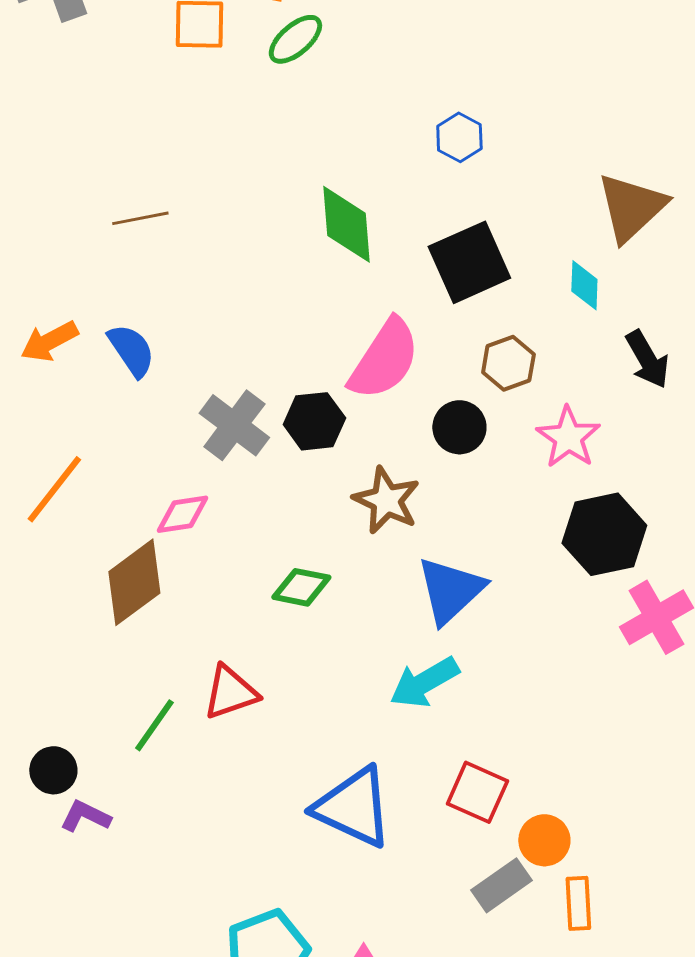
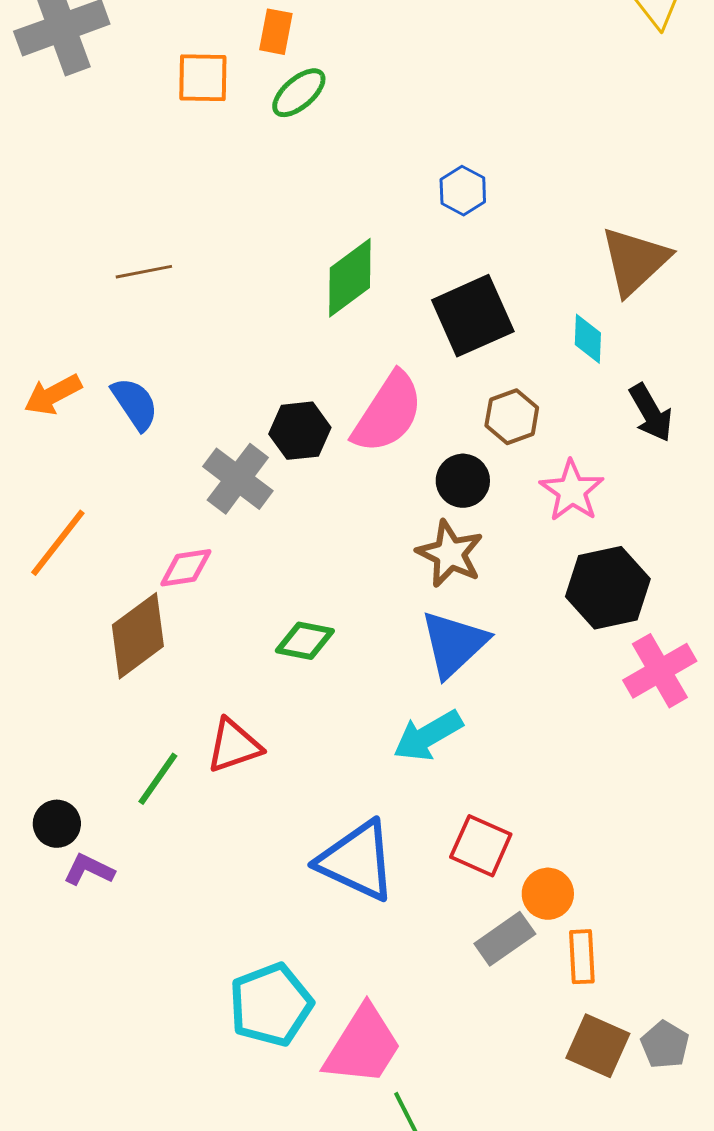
green diamond: (346, 224) -> (350, 278), turned 58
black hexagon: (314, 421) -> (300, 431), moved
brown star: (386, 500) -> (450, 554), moved

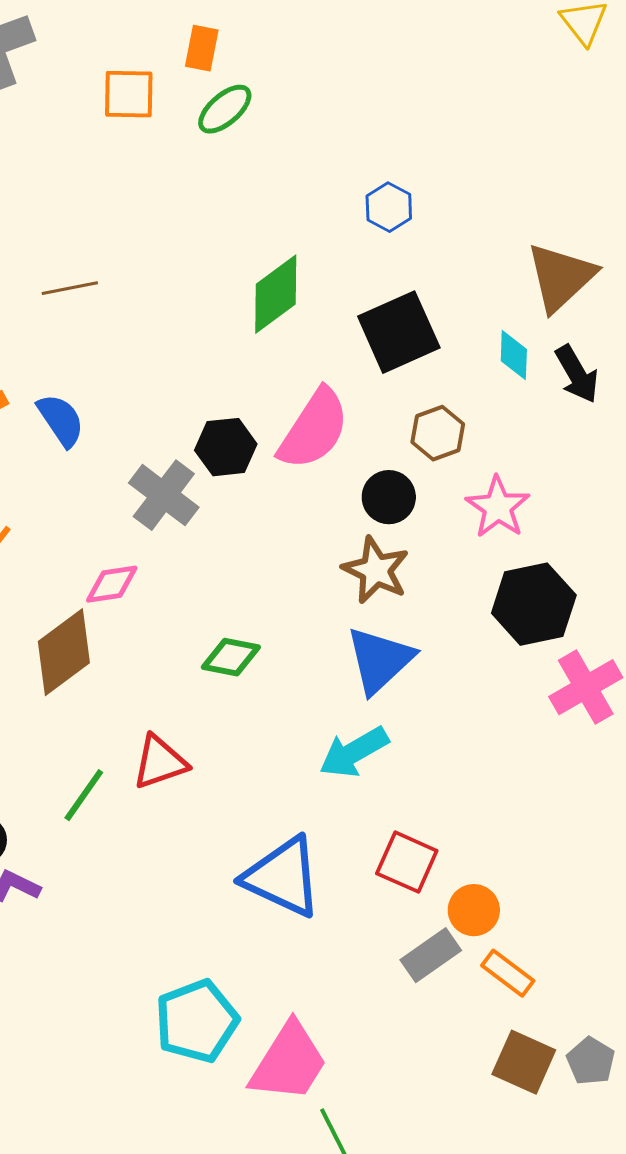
black arrow: (651, 413) -> (577, 374), moved
orange rectangle: (582, 957) -> (508, 973), turned -50

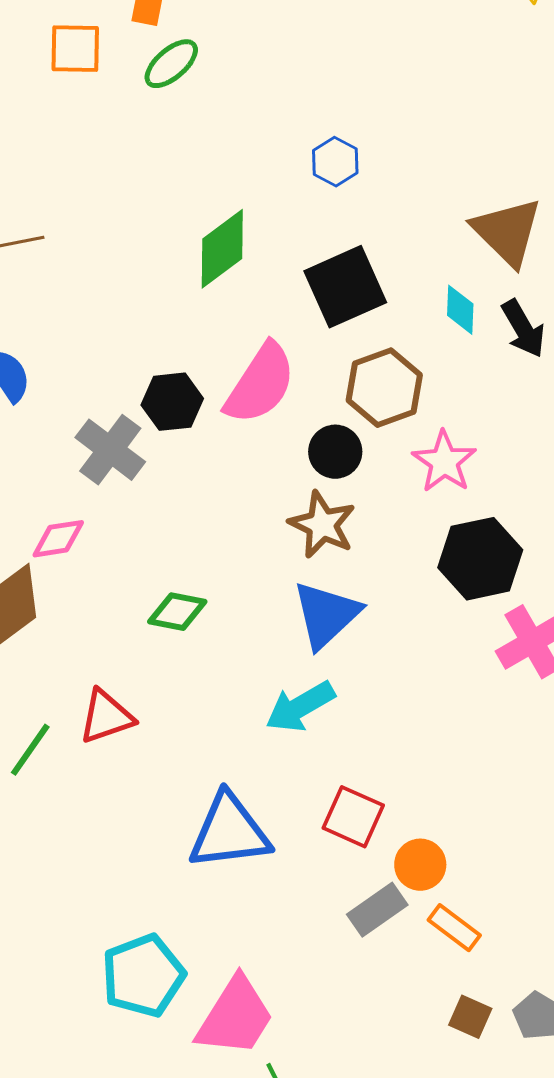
brown triangle: (561, 277) -> (507, 232), turned -32
brown hexagon: (438, 433) -> (384, 388), size x1.4
blue triangle: (283, 877) -> (229, 832), turned -32
brown square: (524, 1062) -> (470, 1017), size x0.7

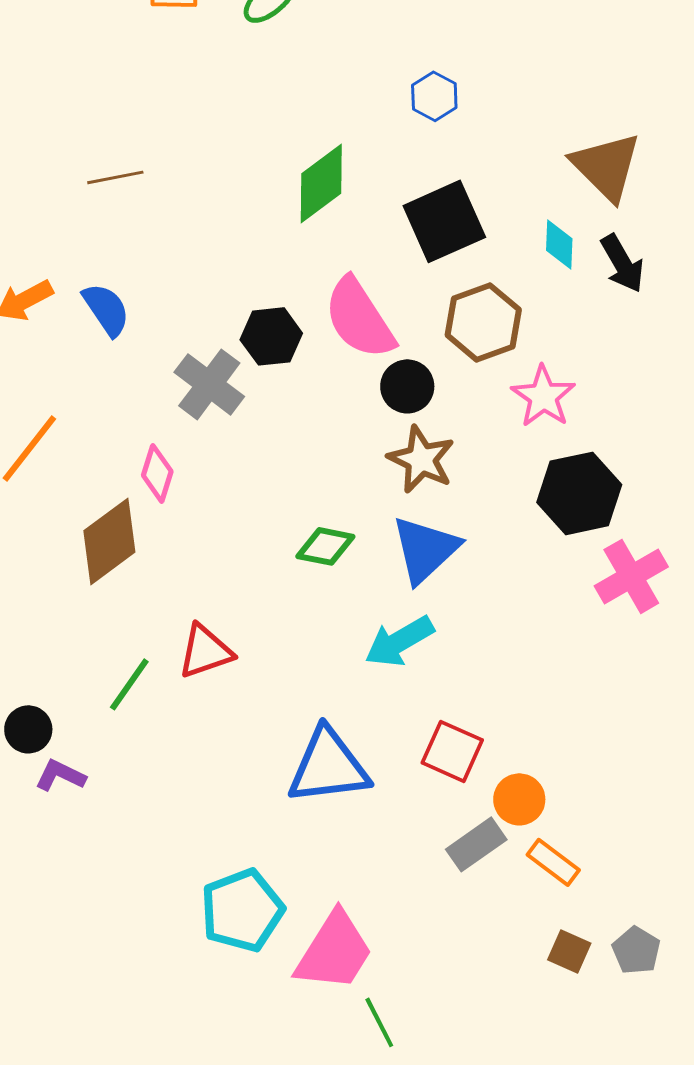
pink semicircle: (260, 384) -> (359, 318), turned 114
black circle: (335, 452) -> (407, 386), moved
pink diamond: (58, 539) -> (157, 473), turned -64
green diamond: (177, 612) -> (325, 546), moved

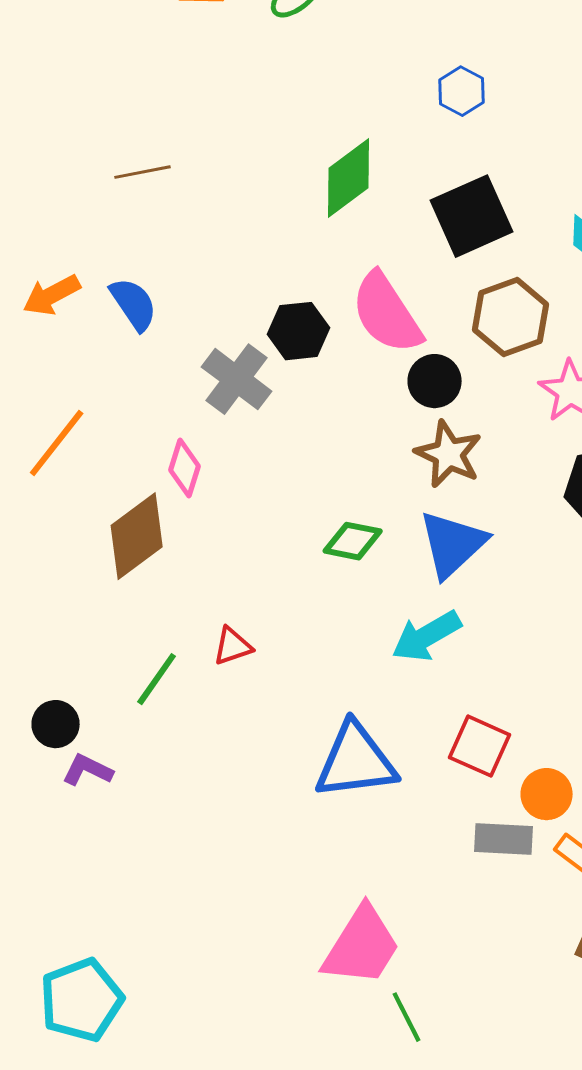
red triangle: (205, 651) -> (233, 646), size x0.7
gray rectangle: (476, 844) -> (504, 839), turned 38
cyan pentagon: (242, 910) -> (82, 1000), moved

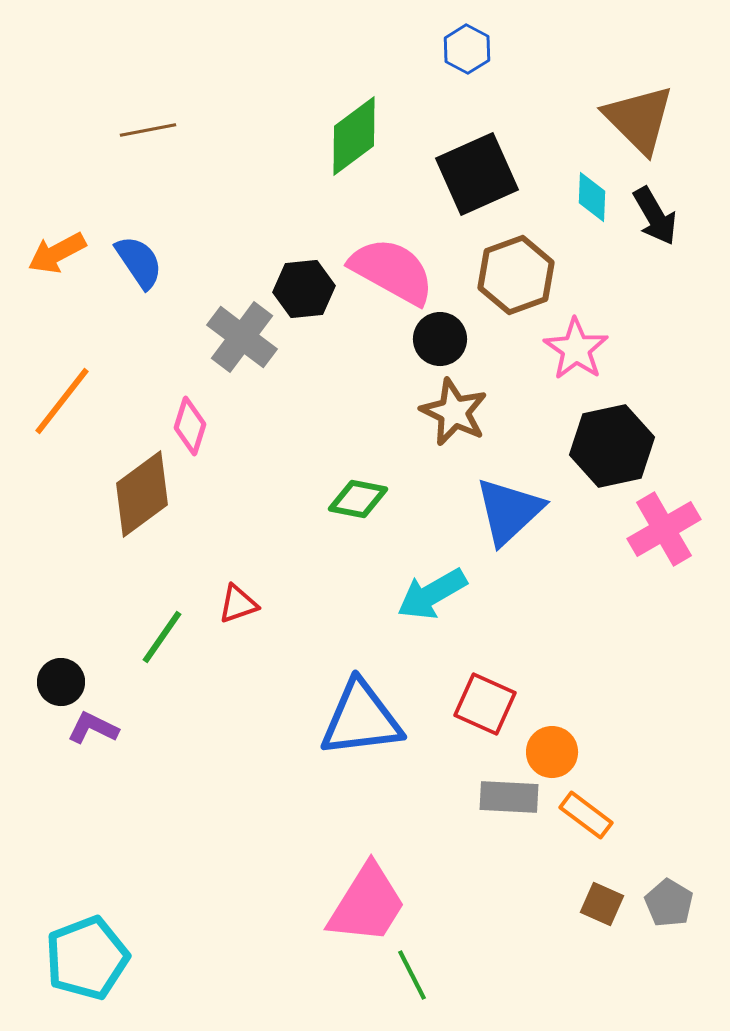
pink semicircle: (387, 313) -> (392, 271), turned 152
blue triangle: (453, 544) -> (509, 511), moved

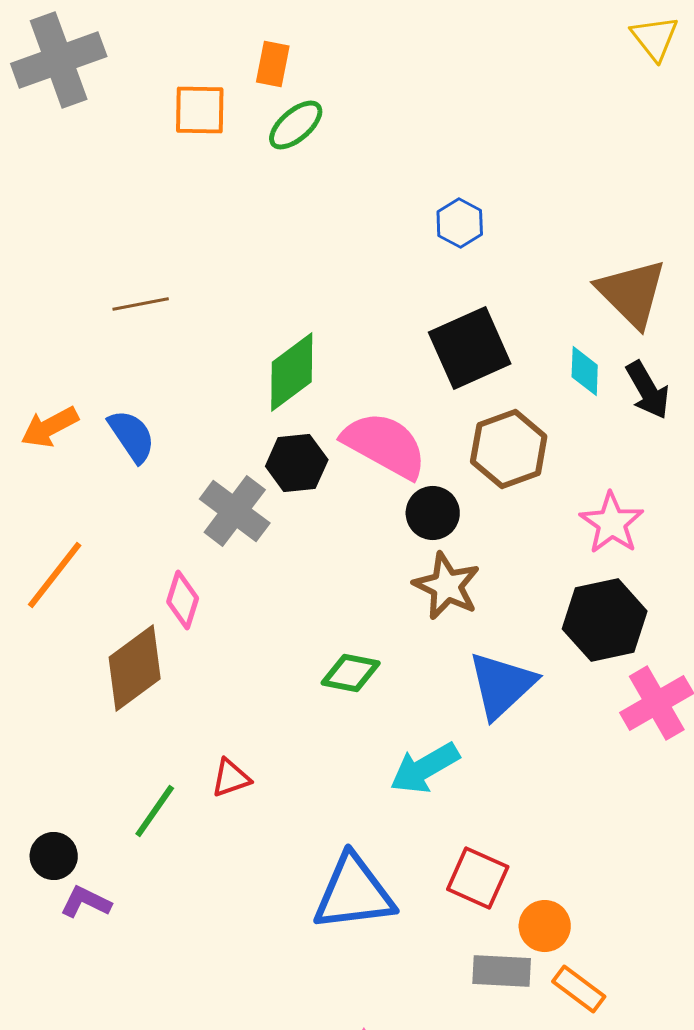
green diamond: (354, 136) -> (292, 372), moved
pink star: (576, 349) -> (612, 523), moved

